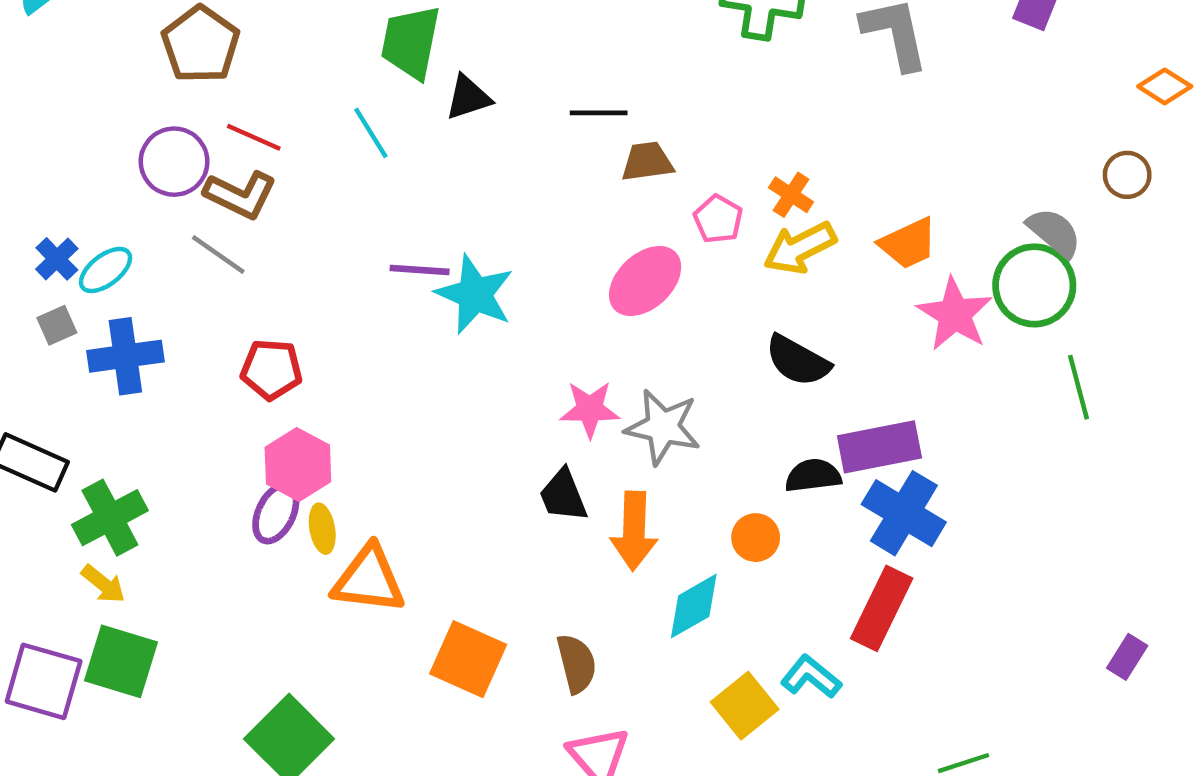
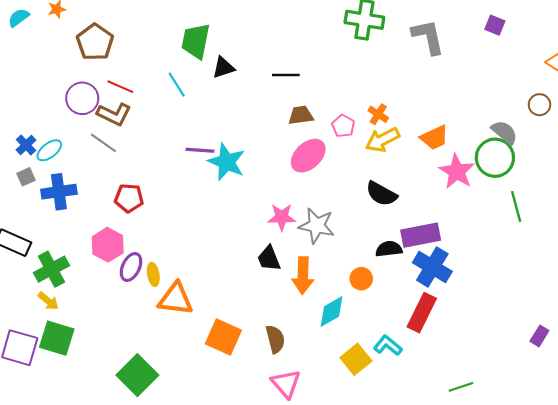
brown trapezoid: (647, 162) -> (301, 115), moved
pink hexagon: (298, 465) -> (108, 245), moved

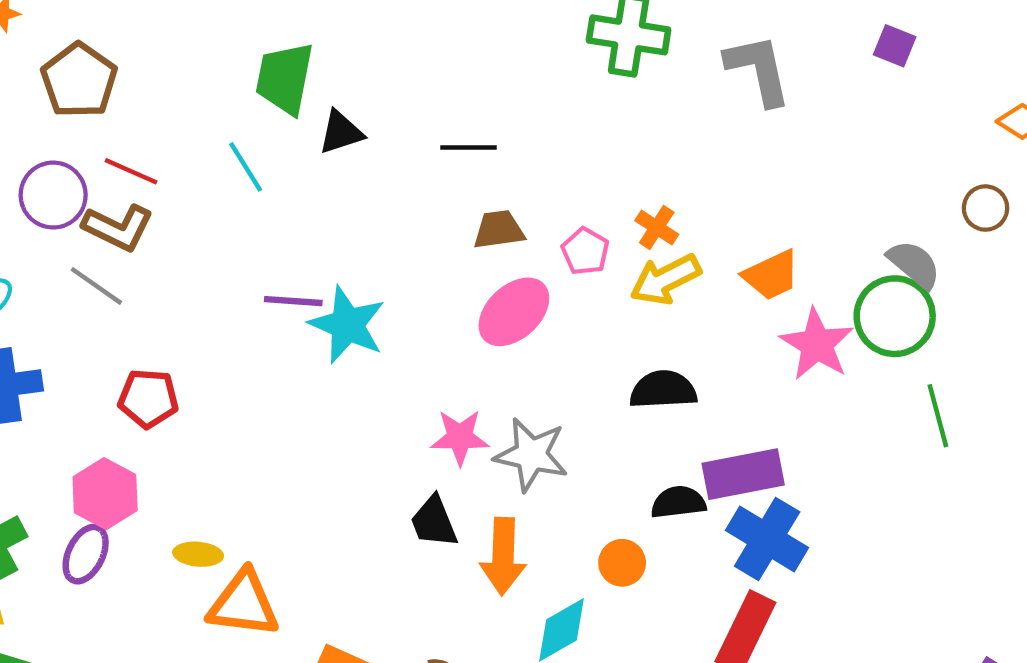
black semicircle: (381, 194) -> (663, 390), turned 148
purple ellipse: (131, 267) -> (86, 554), moved
yellow ellipse: (153, 274) -> (198, 554), turned -75

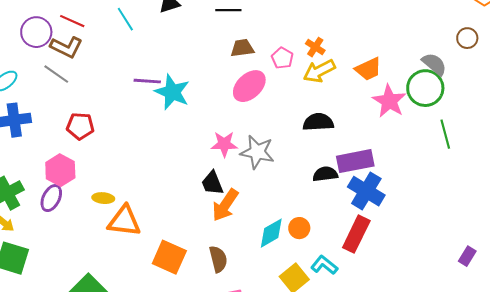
orange arrow: (503, 556) -> (225, 205), moved, turned 32
orange circle: (622, 563) -> (299, 228), moved

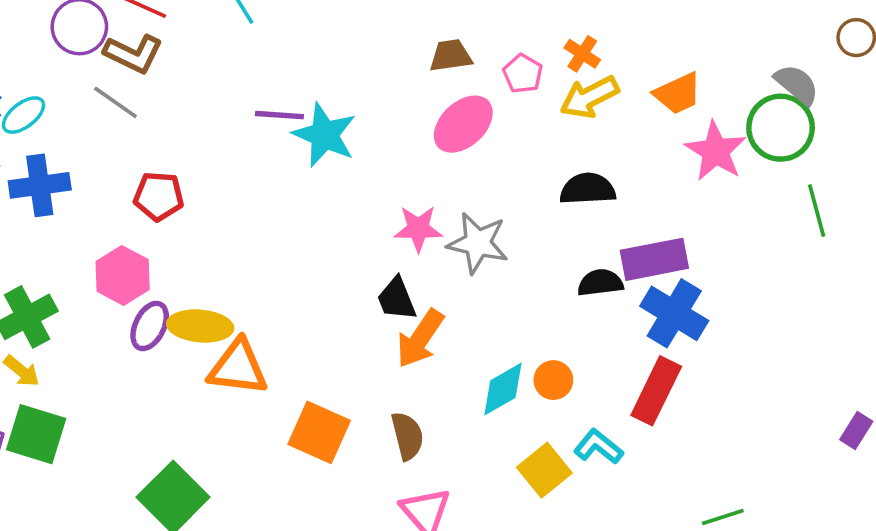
purple ellipse: (51, 198) -> (150, 326), moved
yellow ellipse: (103, 198) -> (200, 326), size x1.6

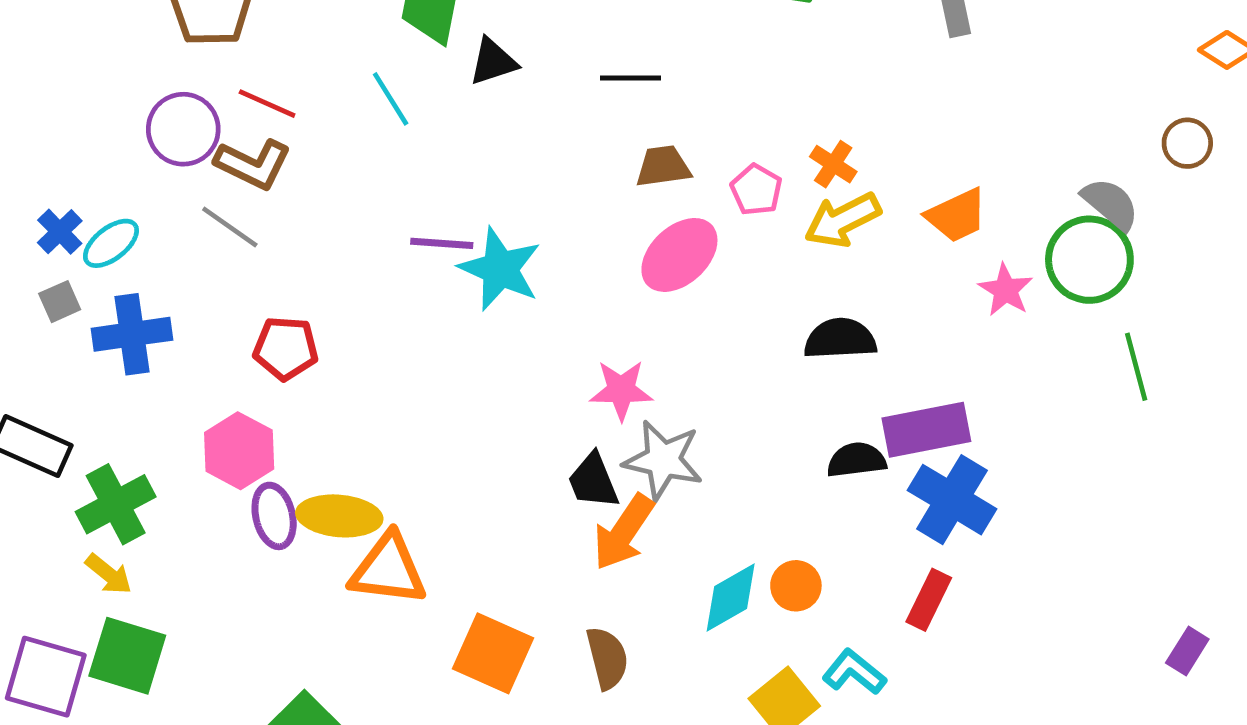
pink star: (716, 151) -> (1006, 290), size x0.7
gray star: (478, 243) -> (663, 460), moved
purple ellipse: (150, 326) -> (274, 516), turned -39
red rectangle: (656, 391) -> (929, 600), size x0.7

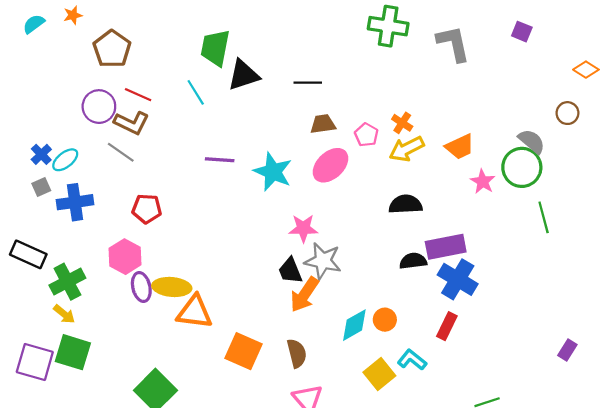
black triangle: (493, 62) -> (244, 75), size x1.4
cyan star: (500, 269) -> (273, 172), moved

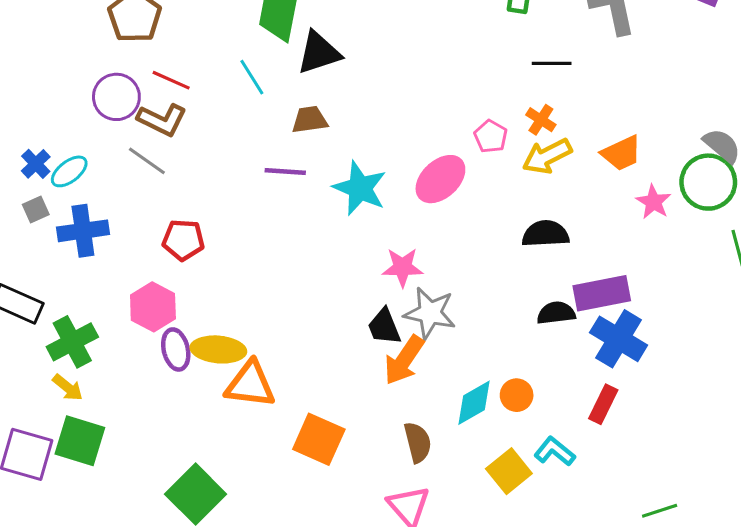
black line: (308, 83) -> (552, 63), moved
brown trapezoid: (323, 124) -> (310, 120), moved
brown semicircle: (297, 353) -> (418, 442), moved

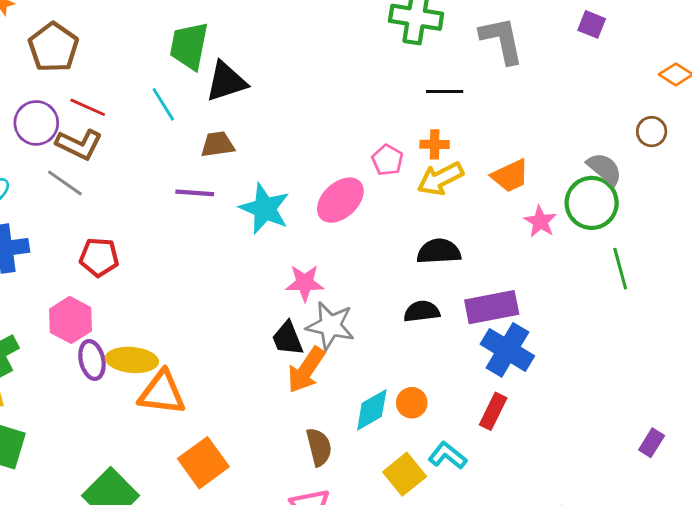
orange cross: (541, 120) -> (435, 144), turned -32
black semicircle: (556, 313) -> (422, 311), moved
orange square: (319, 439) -> (203, 463), moved, turned 30

